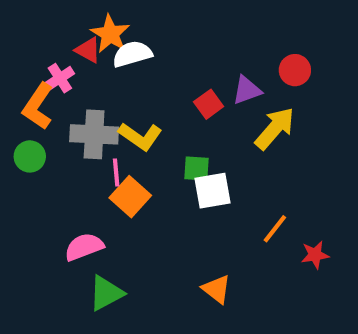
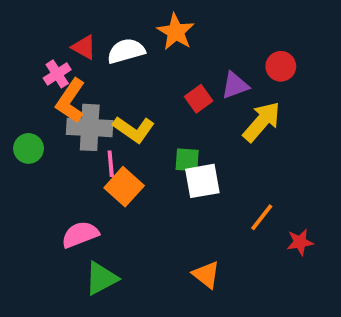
orange star: (110, 34) -> (176, 32), moved
orange L-shape: (38, 106) -> (71, 101), moved

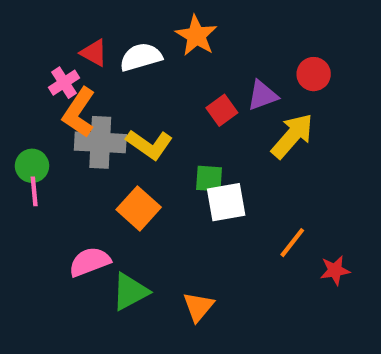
pink line: (111, 164) -> (34, 191), moved
orange triangle: (206, 275) -> (198, 307), moved, turned 32
green triangle: (101, 278) -> (130, 292), moved

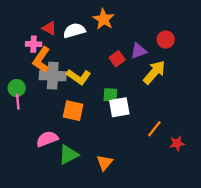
pink cross: (64, 83) -> (34, 44), turned 35
orange square: (139, 208) -> (73, 111), turned -30

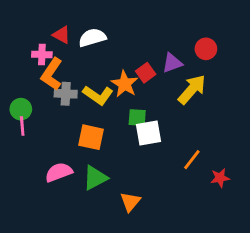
orange star: (104, 19) -> (125, 84), moved
gray cross: (53, 76) -> (66, 94), size x0.7
green triangle: (69, 155) -> (95, 178), moved

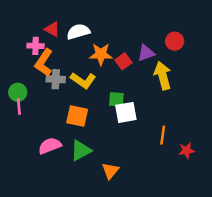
orange star: (125, 84) -> (101, 54), moved, turned -30
yellow arrow: (192, 90) -> (163, 76), turned -56
orange line: (192, 160) -> (163, 135), turned -30

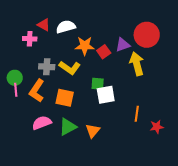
red circle: (175, 41) -> (147, 35), size x1.6
orange L-shape: (44, 63) -> (37, 91), moved
orange triangle: (110, 171) -> (93, 131), moved

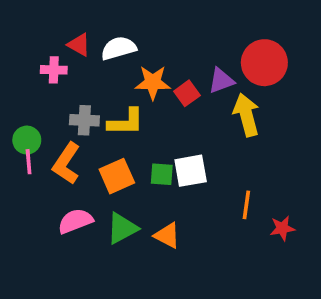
yellow L-shape: (70, 68) -> (126, 122), turned -35
green square: (98, 84) -> (162, 174), moved
orange square: (65, 98) -> (117, 176), turned -36
orange triangle: (93, 131) -> (167, 235), turned -42

